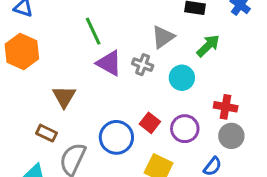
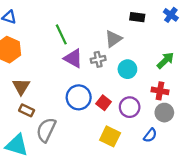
green arrow: (208, 46) -> (165, 60), moved
gray cross: (143, 65) -> (98, 59), turned -32
brown triangle: (64, 97) -> (21, 87), moved
blue circle: (116, 137) -> (79, 97), moved

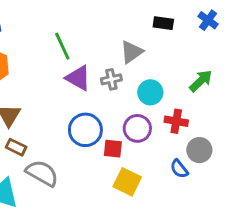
red cross: (160, 91) -> (176, 121), moved
red square: (104, 103) -> (113, 149), moved, turned -32
purple circle: (130, 107) -> (137, 128), moved
gray semicircle: (46, 130) -> (42, 173), turned 95
blue semicircle: (150, 135) -> (179, 169), moved, turned 104

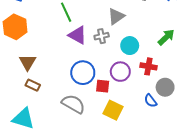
gray semicircle: (42, 173) -> (73, 104), moved

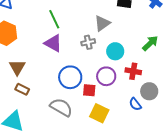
purple triangle: (78, 35) -> (53, 43), moved

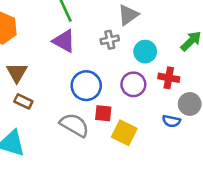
red square: (89, 90) -> (103, 113), moved
blue semicircle: (135, 104) -> (171, 121), turned -40

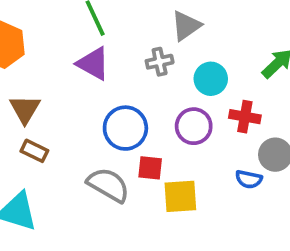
yellow square: (124, 133) -> (180, 196), turned -30

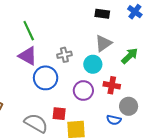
gray triangle: (186, 26) -> (103, 43), moved
blue circle: (125, 128) -> (46, 78), moved

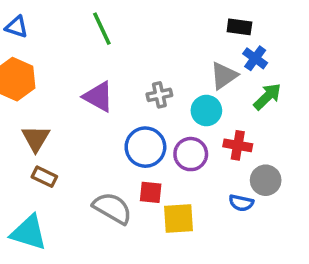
blue cross: (135, 12) -> (255, 58), moved
black rectangle: (102, 14) -> (239, 27), moved
green line: (29, 31) -> (102, 29), moved
blue circle: (46, 78) -> (145, 147), moved

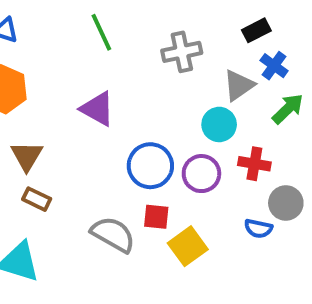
black rectangle: (239, 27) -> (256, 30), turned -35
gray cross: (159, 95) -> (182, 52), moved, size x1.4
yellow square: (179, 219) -> (188, 246), turned -32

